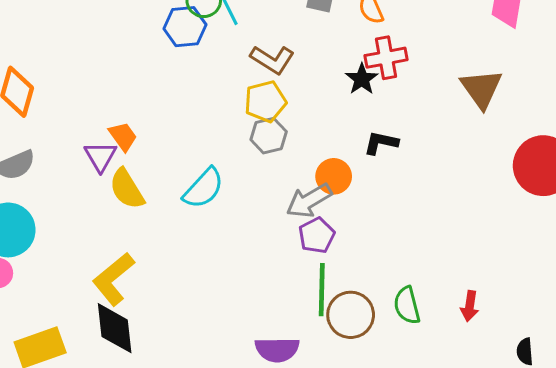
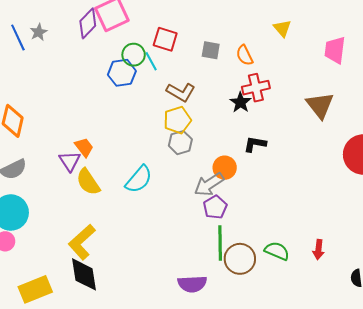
green semicircle: (407, 305) -> (277, 251), turned 130

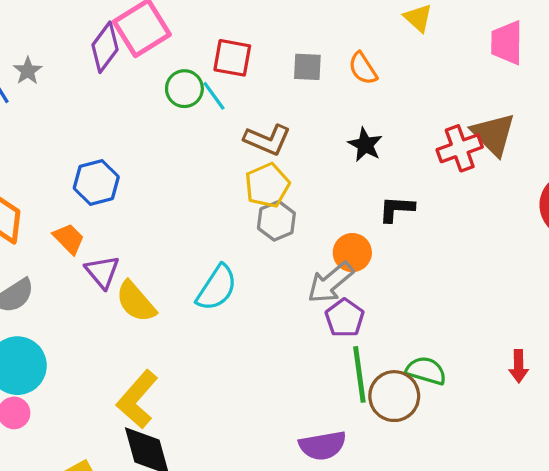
blue hexagon: (122, 73) -> (96, 183), moved
red cross: (256, 88) -> (460, 148), moved
orange trapezoid: (84, 147) -> (69, 239), moved
green semicircle: (277, 251) -> (426, 371), moved

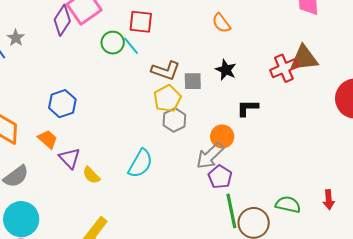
gray square: (307, 67) -> (193, 81), moved
brown triangle: (493, 134) -> (304, 58), turned -48
yellow semicircle: (136, 302) -> (91, 175), size x0.7
green semicircle: (426, 371) -> (288, 204), moved

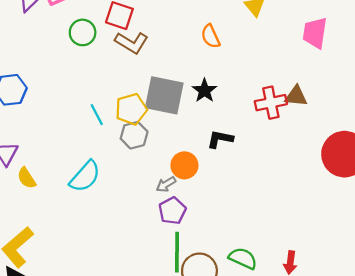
cyan line: (131, 46) -> (97, 115), moved
brown triangle: (304, 58) -> (296, 96), size x0.7
brown L-shape: (166, 71) -> (132, 43), moved
gray square: (193, 81) -> (164, 95), size x1.8
gray arrow: (210, 156) -> (166, 184), size x0.6

